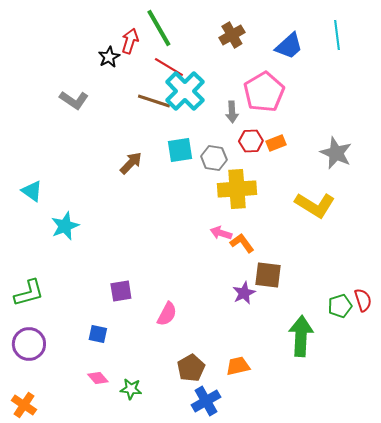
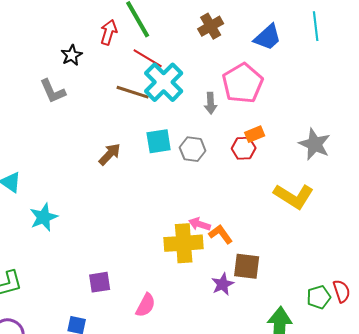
black star: (109, 57) -> (72, 55), moved
gray L-shape: (74, 100) -> (53, 91), turned 32
red hexagon: (251, 141) -> (244, 148), moved
yellow cross: (237, 189) -> (184, 243), moved

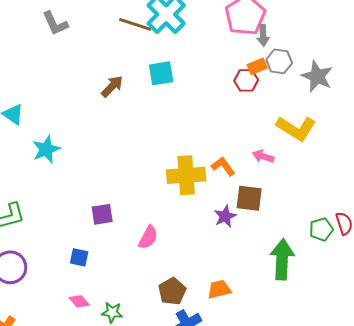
gray arrow: (211, 103) -> (263, 35), moved
gray hexagon: (193, 149) -> (279, 61), moved
pink arrow: (200, 224) -> (263, 156), moved

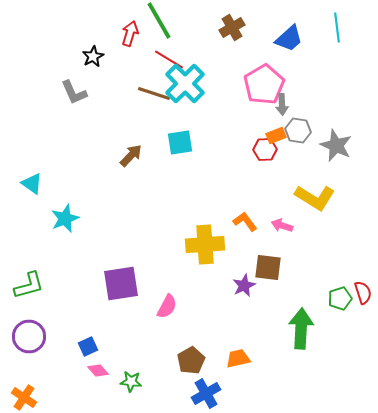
orange L-shape: (223, 166) -> (245, 222), moved
purple square: (102, 214) -> (121, 284), size x1.6
blue square: (79, 257) -> (88, 346), moved, turned -36

